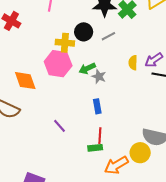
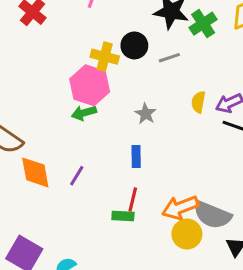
green arrow: (87, 68) -> (84, 113), moved
orange diamond: (25, 81) -> (35, 172), moved
purple line: (60, 126) -> (77, 176), turned 64
orange arrow: (116, 165) -> (180, 208), moved

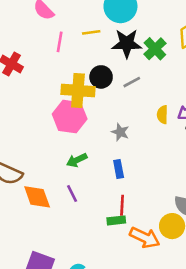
yellow cross: (105, 57) -> (78, 91), size x1.4
green arrow: (84, 113) -> (77, 160), moved
purple line: (77, 176) -> (72, 194), turned -48
orange arrow: (180, 208) -> (145, 238), moved, turned -124

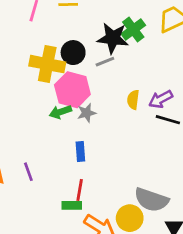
black star: (127, 43) -> (113, 38), moved
pink hexagon: (70, 117) -> (72, 90), moved
gray star: (120, 132) -> (87, 113), turned 30
green arrow: (77, 160) -> (60, 112), moved

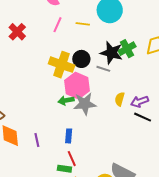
gray line: (105, 62) -> (103, 69), turned 32
gray star: (87, 113) -> (85, 104), size x1.6
blue rectangle: (80, 152) -> (69, 136), moved
red line: (80, 190) -> (72, 159), turned -42

